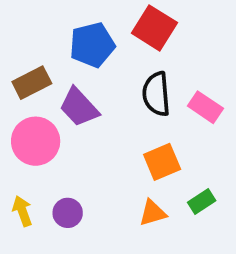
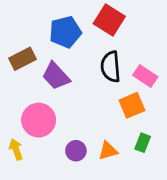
pink circle: (36, 141) -> (39, 120), moved
orange square: (162, 162) -> (132, 105), moved
green rectangle: (202, 202) -> (143, 143), turned -36
purple circle: (68, 213) -> (76, 151), moved

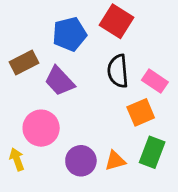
green rectangle: (143, 143) -> (152, 152), size x1.5
purple circle: (76, 151) -> (81, 161), size x1.4

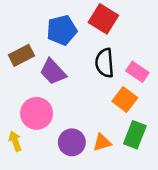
orange square: (141, 112) -> (125, 99), turned -30

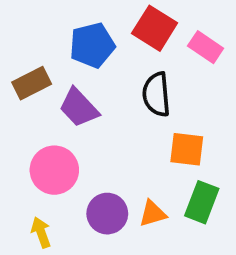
pink rectangle: (137, 72) -> (206, 47), moved
orange square: (125, 99) -> (187, 149), turned -30
yellow arrow: (15, 141) -> (41, 232), moved

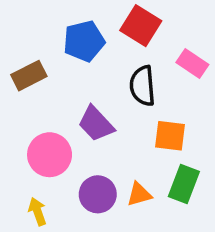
pink rectangle: (206, 47) -> (192, 63), moved
purple trapezoid: (79, 108) -> (96, 124), moved

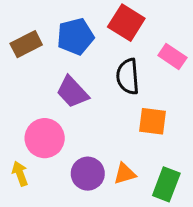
brown rectangle: (29, 76) -> (26, 44), moved
purple trapezoid: (96, 124) -> (72, 92), moved
green rectangle: (184, 184) -> (166, 184), moved
yellow arrow: (37, 212) -> (20, 174), moved

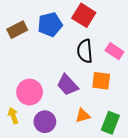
pink rectangle: (172, 57) -> (114, 51), moved
purple trapezoid: (72, 92) -> (67, 85), moved
purple circle: (88, 174) -> (45, 122), moved

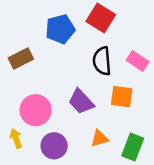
brown rectangle: (17, 30) -> (21, 59), moved

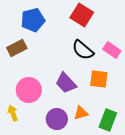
blue pentagon: (60, 29) -> (33, 20), moved
black semicircle: (102, 61) -> (83, 50), turned -45
purple circle: (54, 146) -> (57, 119), moved

